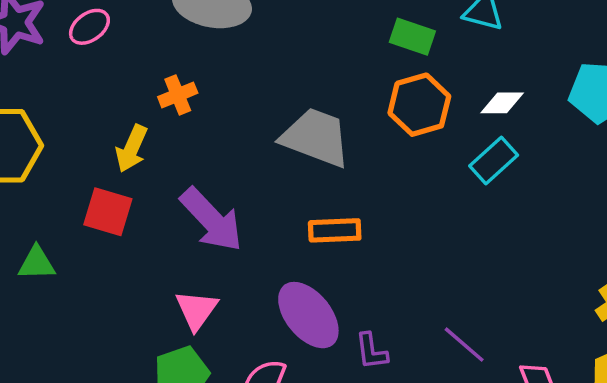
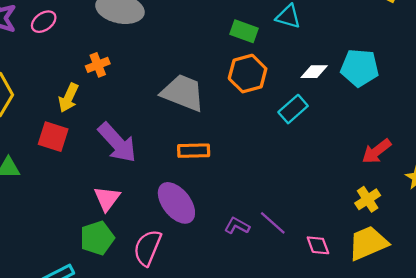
white diamond: (502, 103) -> (314, 72), moved
purple L-shape: (371, 351) -> (237, 226), moved, turned 125

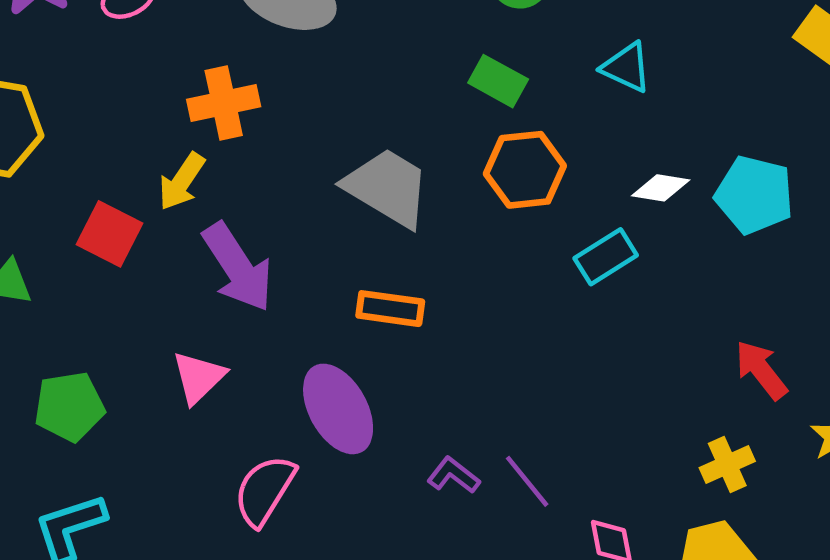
green rectangle: (244, 31) -> (498, 81), moved
orange cross: (98, 65) -> (224, 103), size x1.4
yellow arrow: (68, 98) -> (182, 182), moved
red arrow: (377, 151) -> (761, 370), turned 80
green pentagon: (97, 238) -> (69, 407), moved

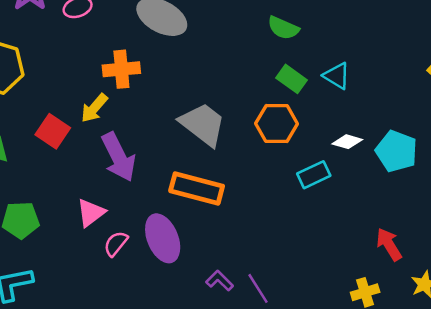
green rectangle: (498, 81) -> (291, 79), moved
orange rectangle: (390, 309) -> (197, 188), size x1.5
pink semicircle: (265, 490) -> (116, 244), moved, size x0.7

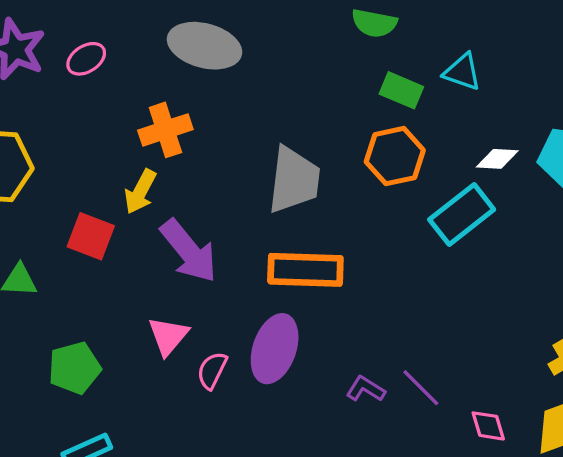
gray trapezoid: (203, 124) -> (294, 180), turned 72
cyan rectangle: (314, 175) -> (462, 214), size x1.4
purple ellipse: (163, 238) -> (275, 349), turned 54

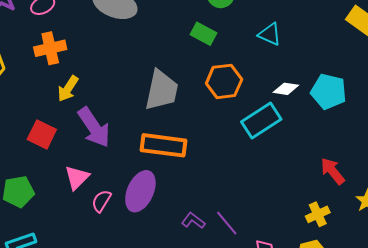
green rectangle: (401, 90) -> (203, 34), moved
orange cross: (165, 130) -> (50, 48), moved
red square: (91, 236) -> (42, 134), moved

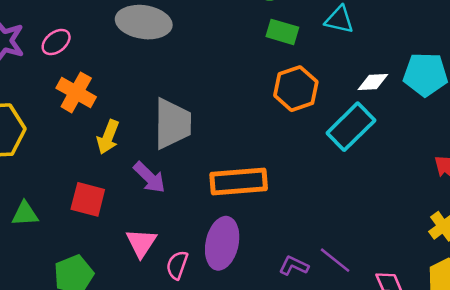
green rectangle: (203, 34) -> (282, 32), moved
orange cross: (50, 48) -> (76, 92), turned -36
gray trapezoid: (162, 90) -> (172, 124), moved
purple arrow: (94, 127) -> (149, 177), size x0.7

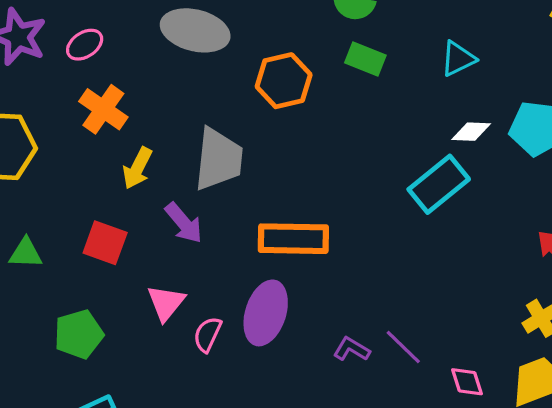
cyan triangle: (339, 20) -> (458, 59), moved, turned -44
orange hexagon: (296, 89) -> (284, 81), moved

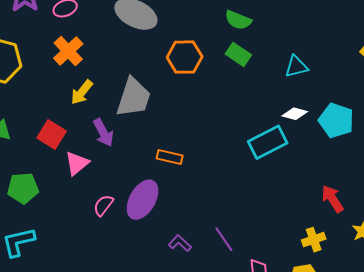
orange rectangle: (293, 239) -> (170, 157), size x0.6
pink triangle: (166, 303) -> (77, 163), moved
purple L-shape: (352, 349) -> (180, 243), moved

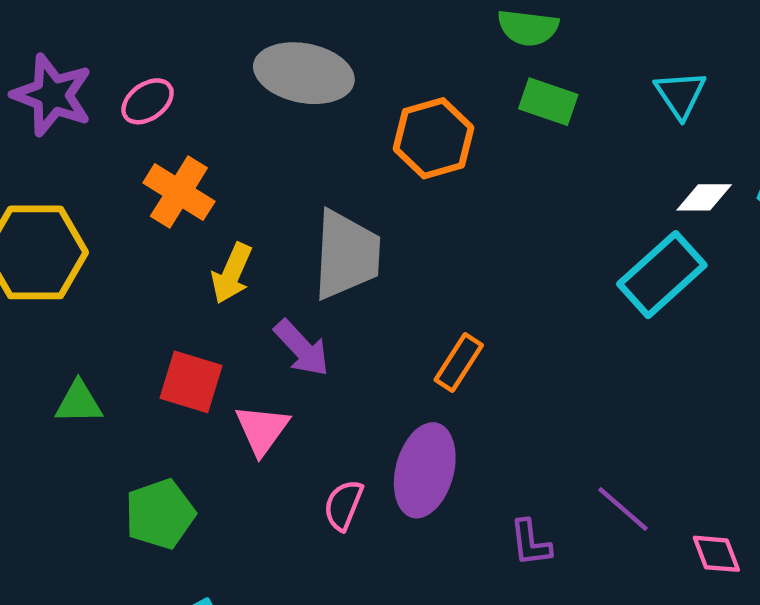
cyan triangle: (296, 67) -> (680, 94), turned -35
orange rectangle: (170, 157) -> (459, 363), turned -55
purple L-shape: (180, 243) -> (530, 543), turned -125

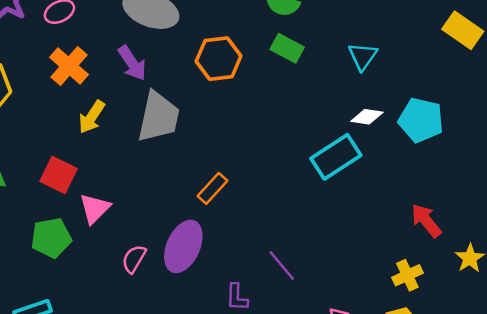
purple arrow: (302, 348) -> (132, 63), moved
purple line: (623, 509) -> (282, 265), moved
green pentagon: (160, 514) -> (51, 238), moved

